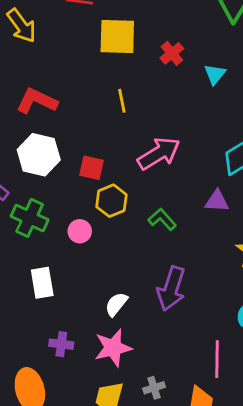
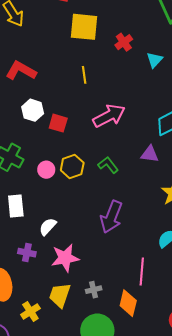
white hexagon: (39, 155) -> (33, 110), moved, size x0.7
yellow hexagon: (111, 201) -> (72, 167), moved
white semicircle: (116, 304) -> (48, 227), moved

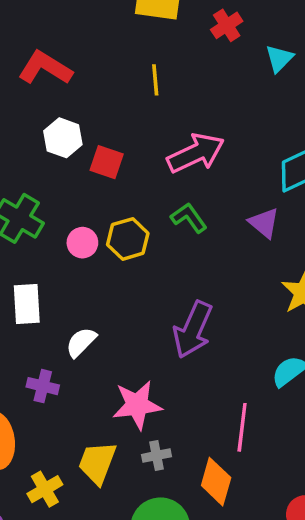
purple triangle: (150, 154) -> (264, 223), turned 30
green L-shape: (108, 165) -> (189, 218), moved
pink star: (65, 258) -> (137, 405), moved

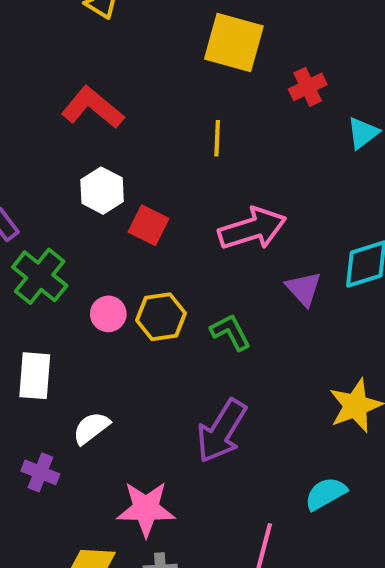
green L-shape: (189, 218) -> (230, 332), moved
purple triangle: (264, 223) -> (304, 289), moved

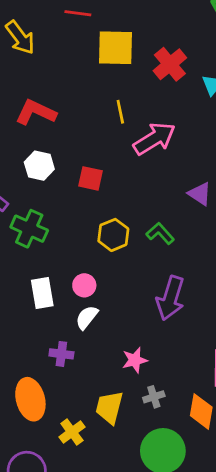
red cross: (308, 87) -> (170, 64), size x1.4
white hexagon: (102, 191) -> (39, 166), moved
pink arrow: (252, 229) -> (154, 139), moved
pink circle: (108, 314) -> (84, 285), moved
pink star: (146, 509) -> (135, 360), size x0.7

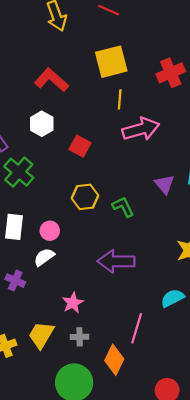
yellow square: (116, 48) -> (111, 62), moved, turned -32
purple arrow: (170, 298) -> (116, 261), turned 57
pink star: (135, 360) -> (73, 303), turned -30

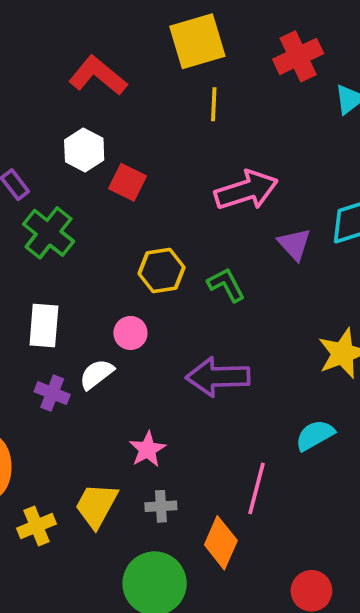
pink arrow: (141, 129) -> (246, 190), moved
red square: (80, 146) -> (127, 182), moved
pink circle: (50, 231) -> (130, 333), moved
purple cross: (15, 281) -> (52, 393), moved

